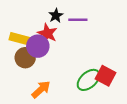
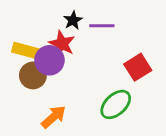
red square: (105, 76) -> (138, 67), moved, turned 30

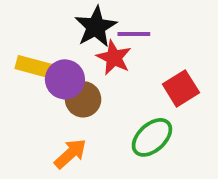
black star: (73, 20) -> (96, 27), size x1.6
red star: (62, 44) -> (114, 58), moved
brown circle: (33, 75) -> (83, 99), moved

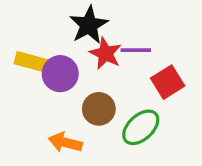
purple line: (134, 34) -> (136, 50), moved
brown circle: (83, 99) -> (99, 109), moved
orange arrow: (70, 154) -> (65, 142), turned -124

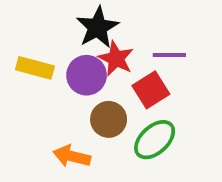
purple line: (136, 50) -> (169, 55), moved
purple circle: (60, 74) -> (87, 75), moved
red square: (168, 82) -> (151, 90), moved

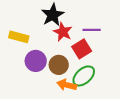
purple circle: (87, 75) -> (36, 61), moved
orange arrow: (72, 156) -> (67, 85), moved

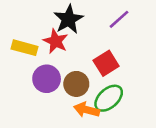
purple line: (92, 30) -> (119, 19), moved, turned -42
red star: (63, 32) -> (56, 41), moved

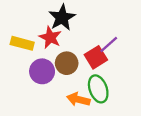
purple line: (119, 19) -> (109, 44), moved
brown circle: (76, 84) -> (67, 63), moved
green ellipse: (109, 98) -> (98, 89), turned -68

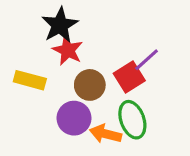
black star: (62, 18) -> (60, 25), moved
yellow rectangle: (22, 43) -> (30, 80), moved
purple circle: (42, 71) -> (74, 118), moved

